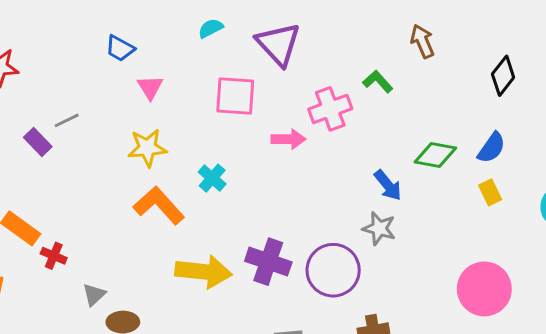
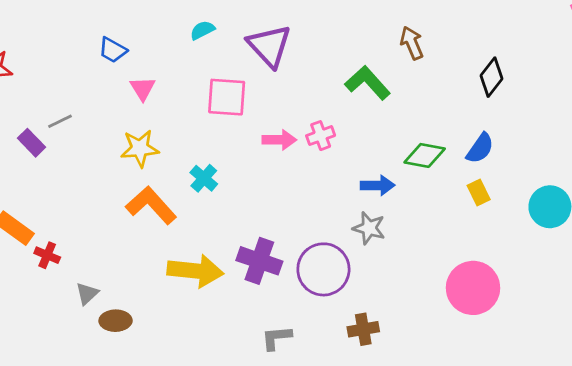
green L-shape: (378, 82) -> (368, 83), size x1.5
pink cross: (330, 109) -> (321, 136), moved, size x0.7
blue arrow: (388, 185) -> (378, 185), turned -52

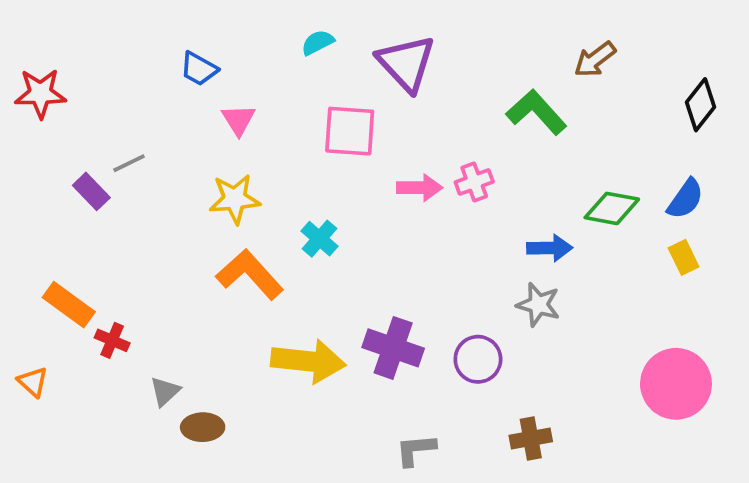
brown arrow: (412, 43) -> (595, 59), turned -104
purple circle: (323, 269) -> (478, 359), size x0.7

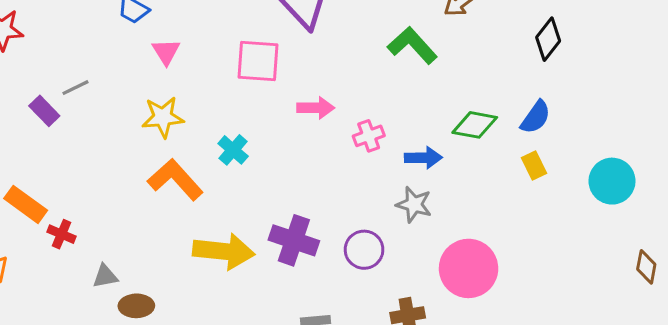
pink cross: (474, 182) -> (369, 136), moved
pink circle: (676, 384) -> (469, 268), moved
gray triangle: (165, 391) -> (105, 276), turned 32

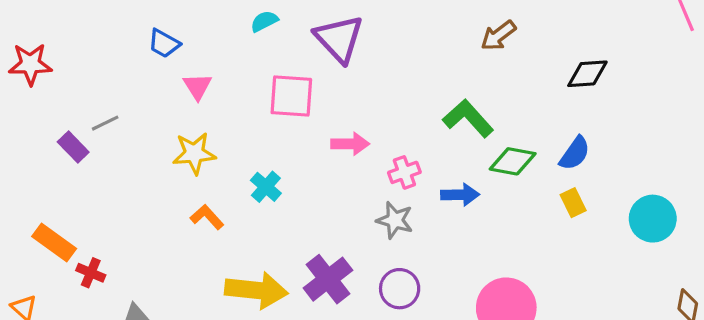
black diamond: (548, 39) -> (587, 74), turned 48
green L-shape: (412, 45) -> (468, 118), moved
orange L-shape: (175, 180) -> (207, 217), size x0.6
gray star: (414, 204) -> (395, 220), moved
purple cross: (294, 240) -> (328, 279), turned 33

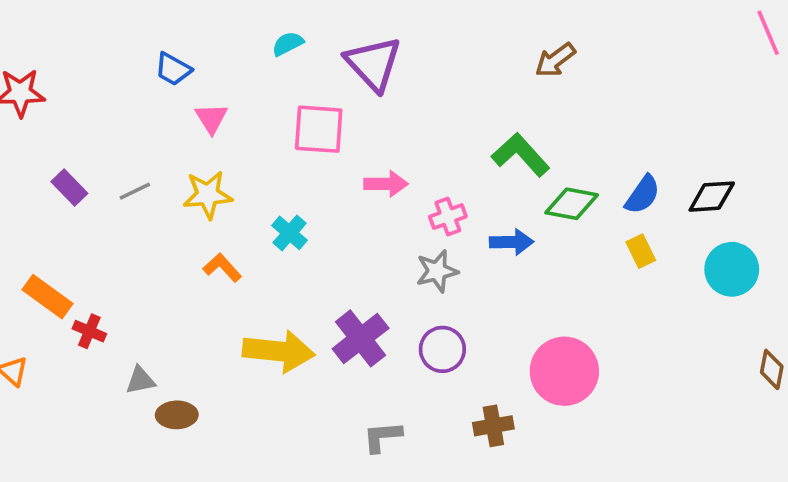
black diamond: (587, 74) -> (712, 197), moved
gray line: (105, 123) -> (135, 191), moved
gray star: (395, 220) -> (437, 271), turned -30

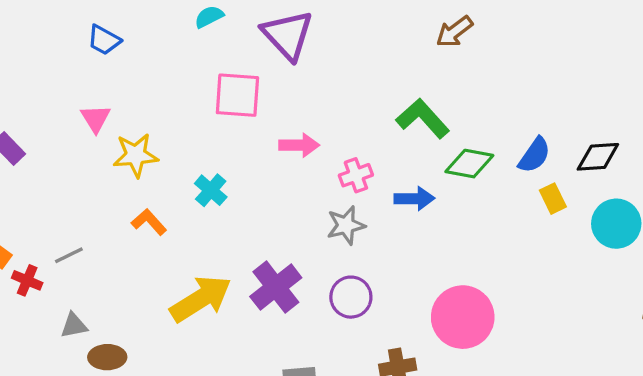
pink triangle: (211, 118) -> (96, 118), moved
gray line: (135, 191) -> (69, 255), moved
yellow rectangle: (641, 251) -> (553, 199), moved
yellow arrow: (279, 351) -> (201, 299), turned -38

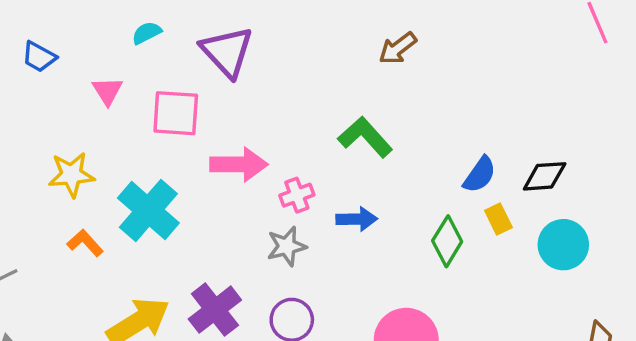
pink triangle: (96, 118) -> (107, 91), moved
pink arrow: (299, 145) -> (239, 164), size x1.4
green diamond: (469, 164) -> (447, 241), moved, turned -69
cyan cross: (211, 190) -> (148, 210), size x1.8

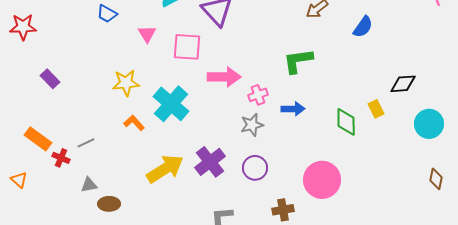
green L-shape: (365, 137) -> (298, 61), turned -56
blue semicircle: (480, 175) -> (363, 27), moved
green diamond: (447, 241) -> (346, 122), turned -32
cyan circle: (563, 245) -> (429, 124), moved

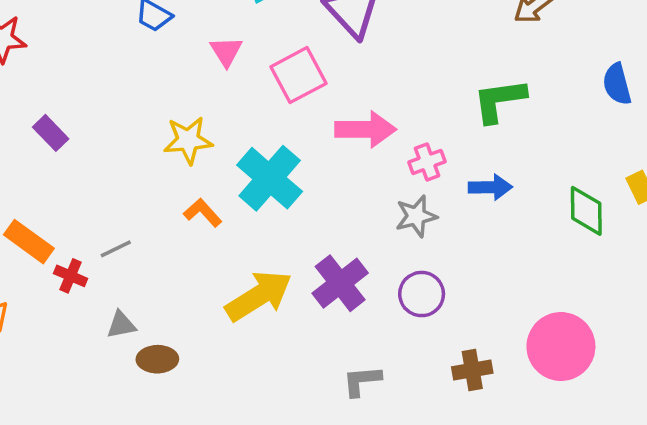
blue semicircle: (363, 27) -> (617, 84), moved, turned 130
pink square: (187, 47) -> (299, 75), turned -32
pink circle: (322, 180) -> (561, 347), moved

